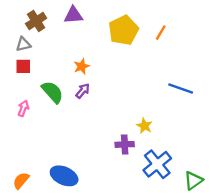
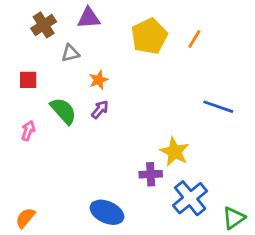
gray triangle: (23, 44) -> (70, 53), moved
yellow star: (144, 126) -> (175, 152), size x1.5
blue ellipse: (64, 176) -> (107, 212), moved

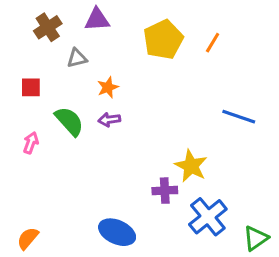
purple arrow: (100, 109) -> (109, 120), turned -138

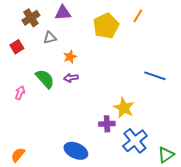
orange line: (213, 43) -> (138, 16), moved
red square: (31, 87) -> (17, 47), moved, turned -32

